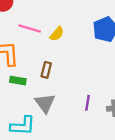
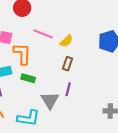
brown rectangle: (46, 70) -> (68, 64), moved
purple line: (88, 103) -> (68, 89), moved

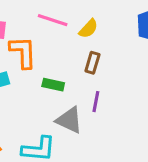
green rectangle: (28, 78) -> (53, 85), moved
gray triangle: (50, 100) -> (69, 120), turned -30

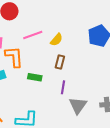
pink line: (53, 20) -> (33, 35), turned -36
gray triangle: (69, 120) -> (78, 105), moved, turned 42

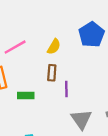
yellow semicircle: (56, 40) -> (54, 47), moved
purple line: (63, 87) -> (66, 89), moved

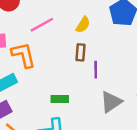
green rectangle: (26, 95) -> (60, 99), moved
gray triangle: (81, 119) -> (111, 102), turned 30

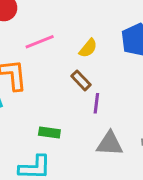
brown rectangle: (80, 52) -> (81, 80), turned -56
gray triangle: (111, 102) -> (110, 144), turned 30

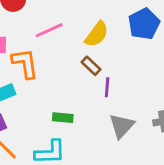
yellow semicircle: (88, 48) -> (97, 34), size x1.4
gray triangle: (110, 144) -> (122, 126), turned -48

